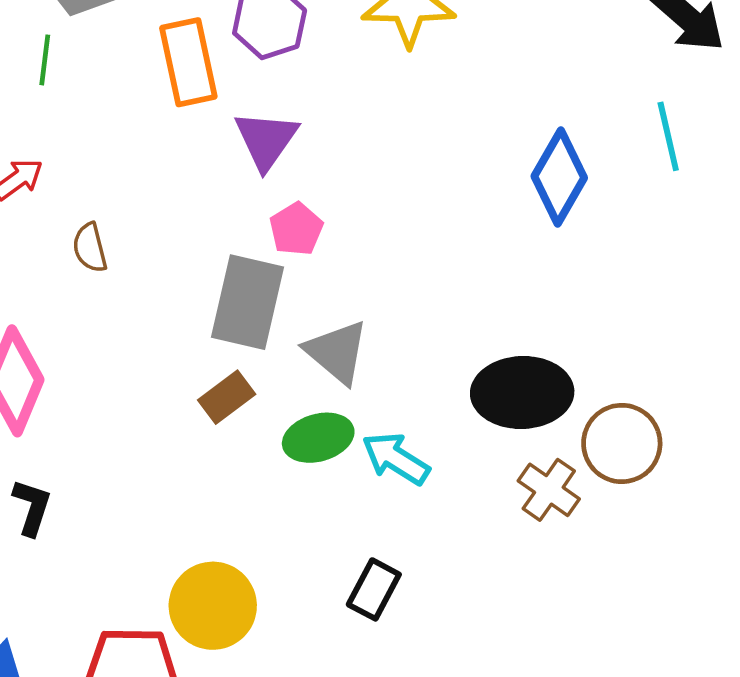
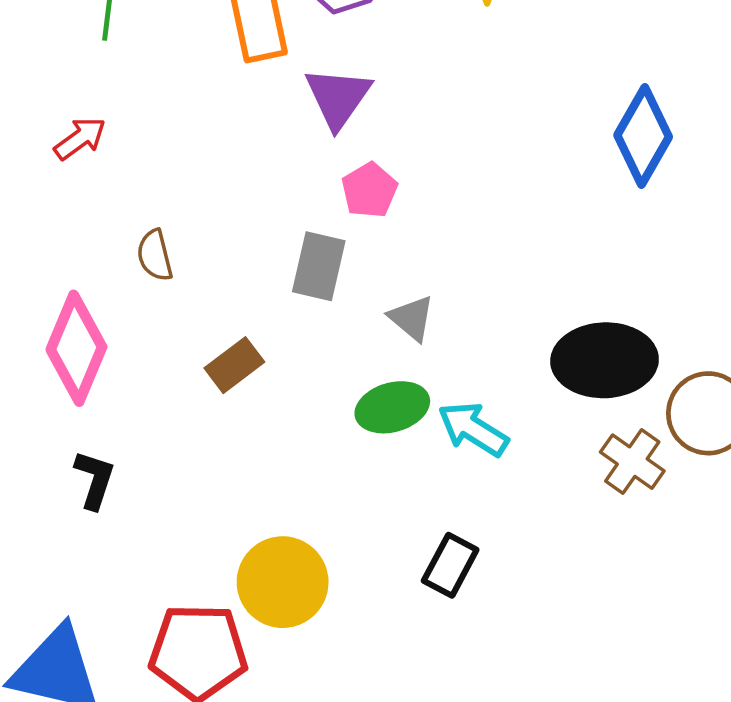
brown semicircle: (90, 248) -> (155, 255), moved
gray rectangle: (248, 302) -> (319, 266), size x0.7
gray triangle: (337, 352) -> (412, 318), size x0.7
brown rectangle: (227, 397) -> (234, 365), moved

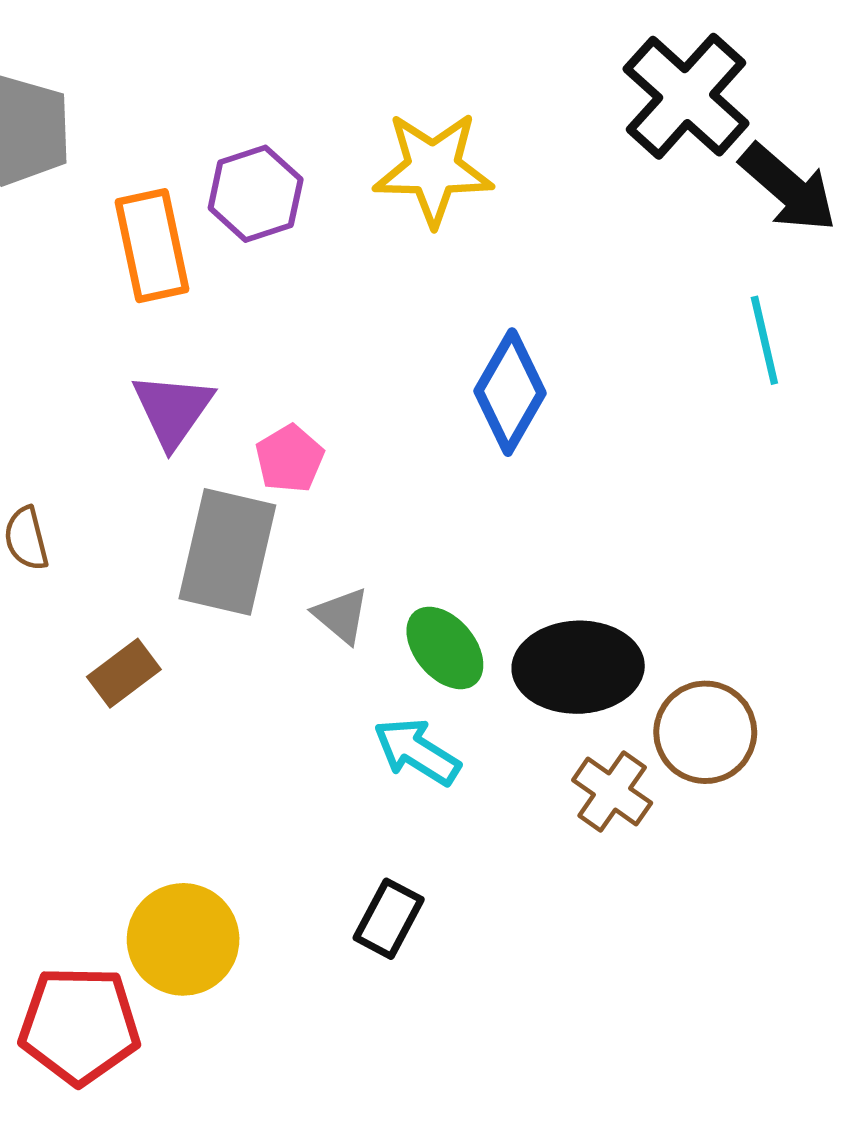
purple triangle: (338, 97) -> (173, 410), moved
blue diamond: (643, 136) -> (510, 392), moved
gray rectangle: (319, 266) -> (227, 552), size x1.5
green ellipse: (392, 407) -> (445, 648), moved, turned 66

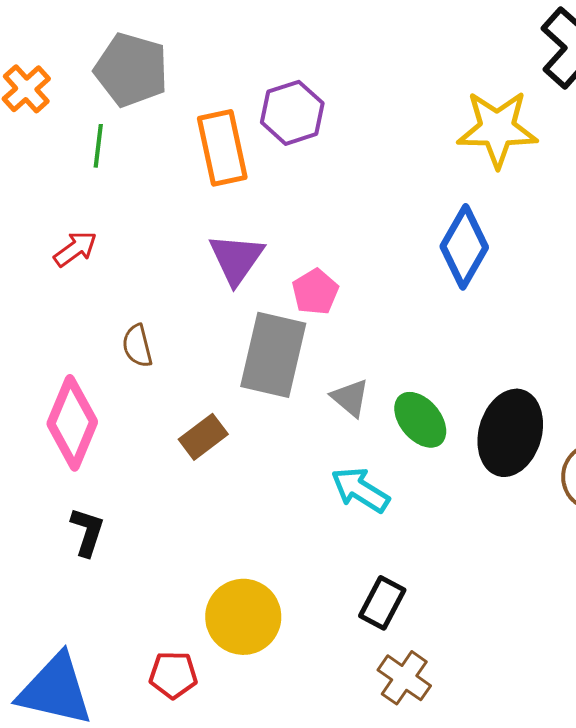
yellow star: (433, 169) -> (497, 129), moved
black ellipse: (578, 667) -> (510, 433), turned -72
cyan arrow: (417, 752) -> (360, 490), moved
brown cross: (612, 791) -> (404, 678), moved
red pentagon: (79, 1025) -> (173, 675), size x0.6

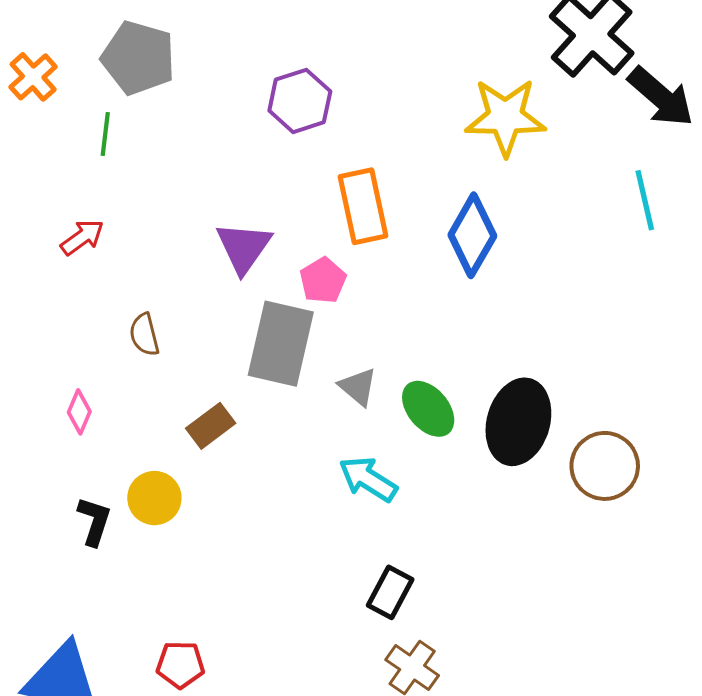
orange rectangle: (222, 148) -> (363, 206), moved
pink diamond: (72, 423) -> (79, 412), size x0.5
yellow circle: (243, 617) -> (154, 498), moved, size x0.7

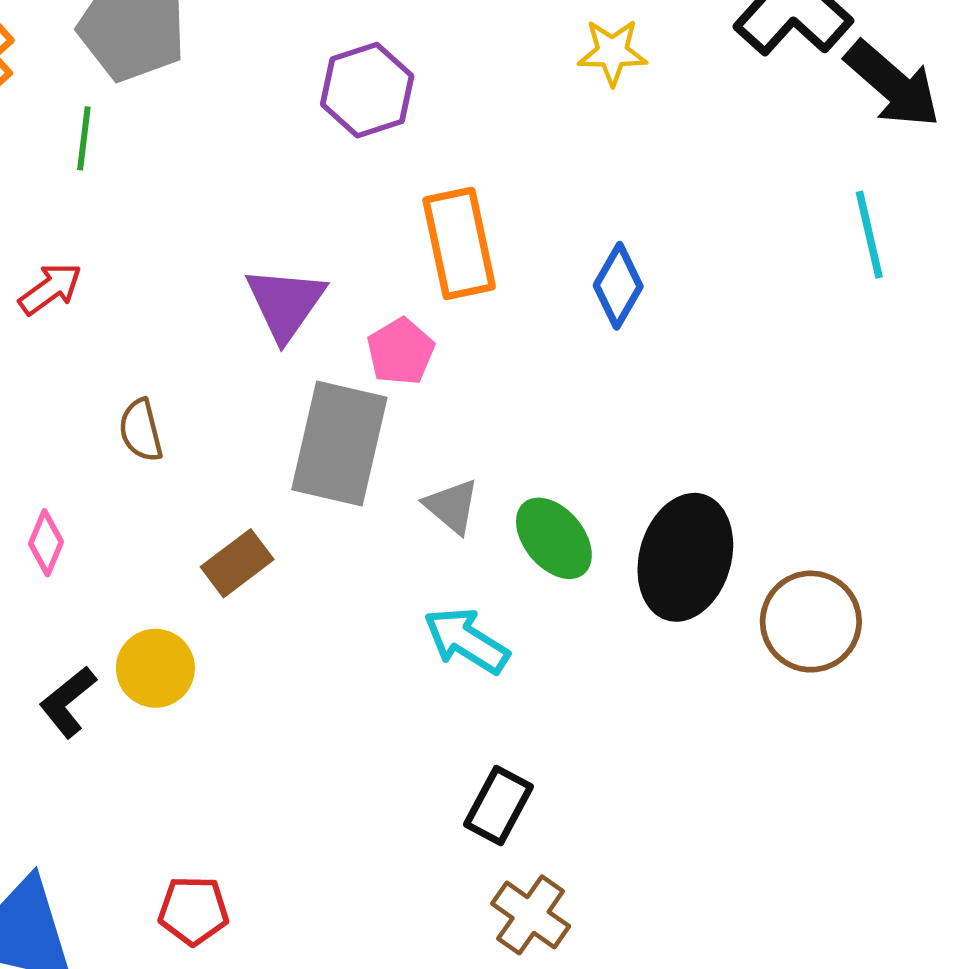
yellow star: (505, 117) -> (612, 52), moved, size x0.6
blue diamond: (472, 235) -> (618, 286), size x0.7
black L-shape: (94, 521) -> (68, 702), turned -147

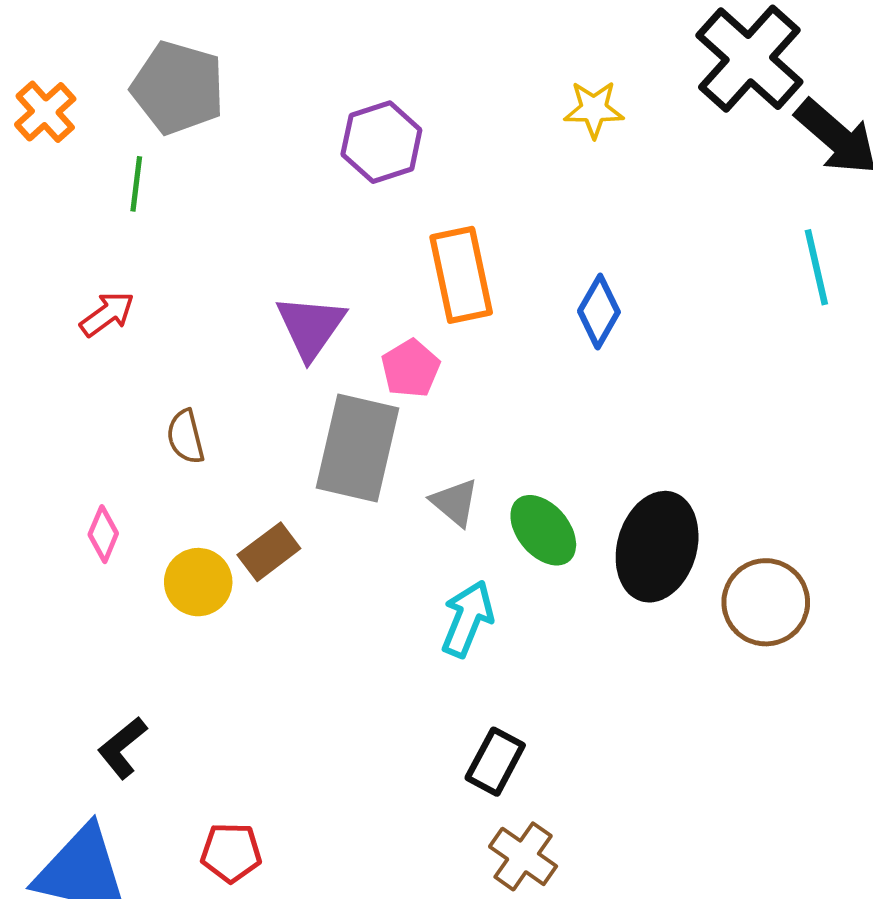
cyan arrow: (466, 641) -> (467, 619), turned 80
yellow circle: (155, 668) -> (198, 582), moved
black L-shape: (68, 702) -> (122, 748), moved

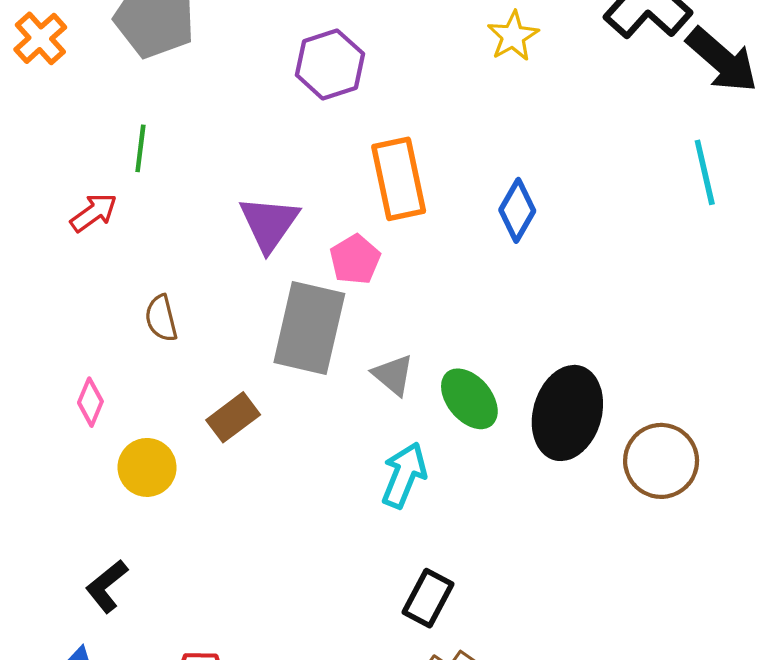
yellow star: (594, 109) -> (513, 36), turned -30
green line: (136, 184) -> (140, 148), moved
yellow circle: (198, 582) -> (147, 467), moved

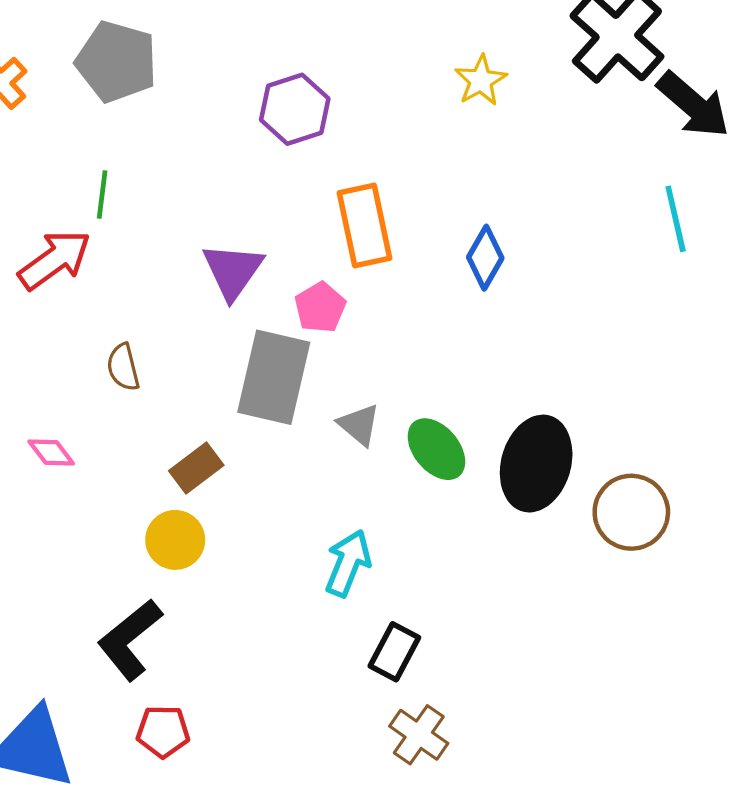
red arrow: (94, 213) -> (55, 260), size x1.5
pink diamond: (90, 402) -> (51, 452), turned -60
yellow circle: (147, 467) -> (175, 540), moved
cyan arrow: (404, 475) -> (348, 563), moved
black L-shape: (107, 586) -> (130, 640), moved, size x1.5

